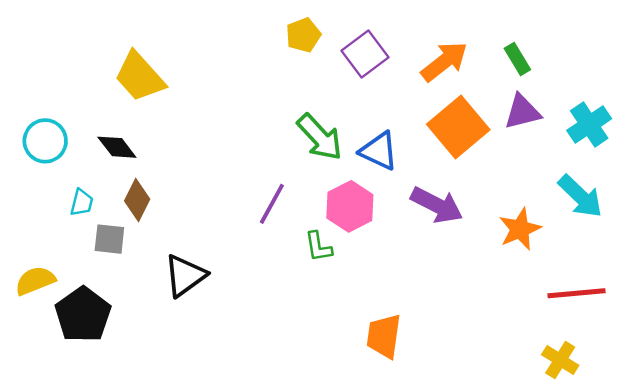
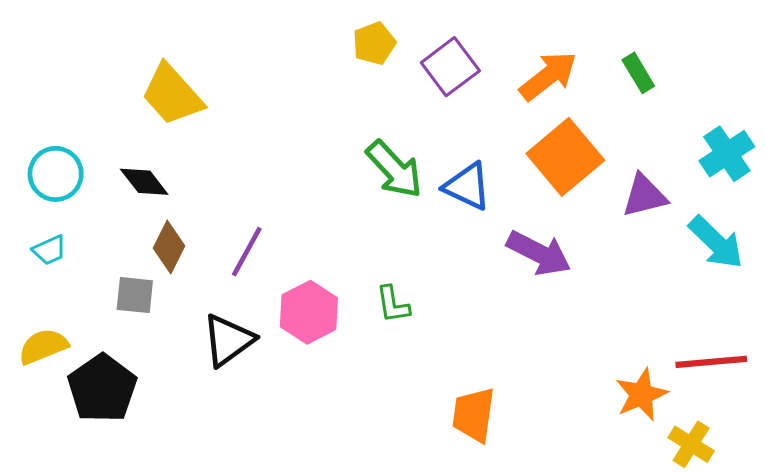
purple triangle: (522, 112) -> (645, 196), moved
cyan trapezoid: (82, 203) -> (49, 250), moved, turned 52
purple line: (272, 204) -> (247, 252), moved
pink hexagon: (350, 206) -> (309, 312), moved
orange star: (520, 229) -> (641, 395), moved

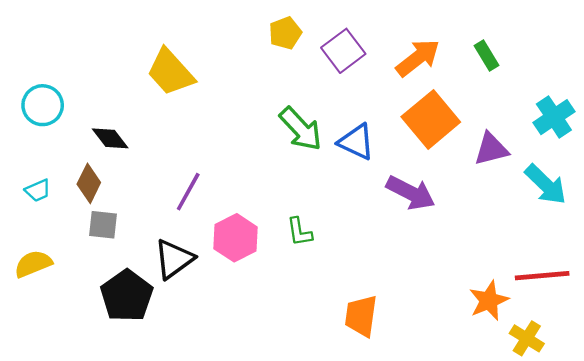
yellow trapezoid: (172, 95) -> (170, 72), moved
cyan circle: (56, 174) -> (43, 105), moved
brown diamond: (169, 247) -> (89, 183), moved
black pentagon: (102, 388) -> (127, 296), moved

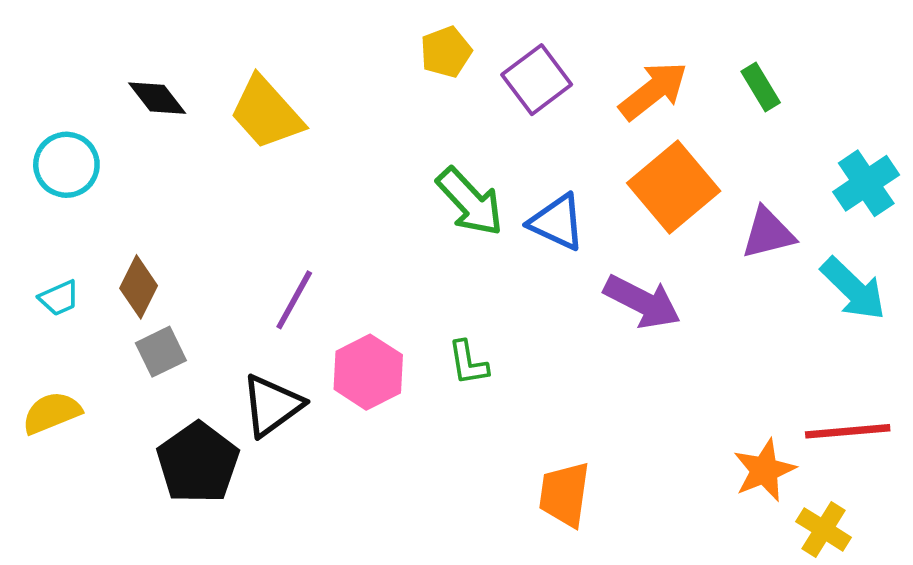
black diamond: (110, 138) -> (157, 98), moved
gray square: (103, 225) -> (161, 352), turned -32

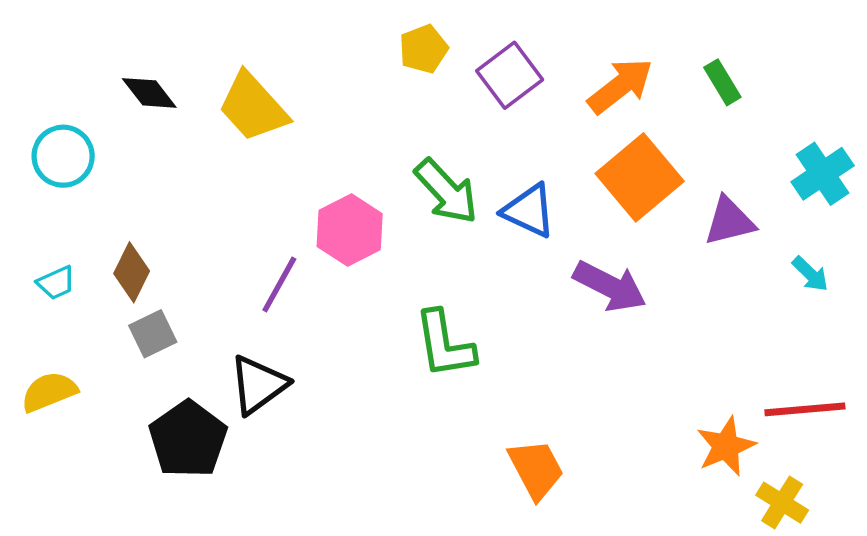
cyan arrow: (853, 289) -> (810, 274), size x0.6
green L-shape: (468, 363) -> (445, 344), size x1.6
pink hexagon: (368, 372) -> (350, 230), moved
orange trapezoid: (564, 494) -> (536, 469), turned 144

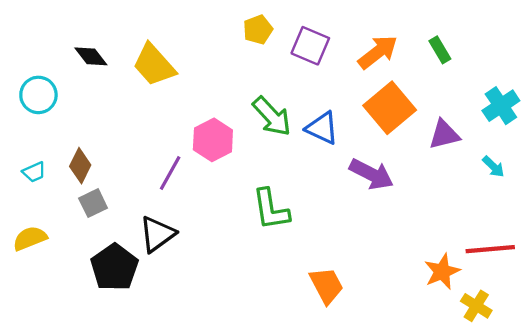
purple square: (510, 75) -> (310, 46), turned -30

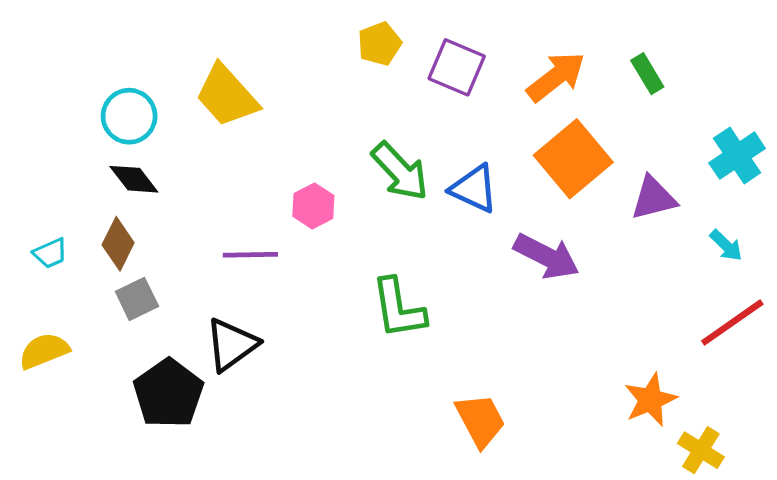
black diamond: (91, 56) -> (134, 179), moved
cyan circle: (38, 95) -> (129, 116), moved
pink hexagon: (213, 140) -> (313, 206), size x0.7
purple line: (170, 173) -> (250, 255), turned 60
red line: (490, 249) -> (732, 323), moved, turned -30

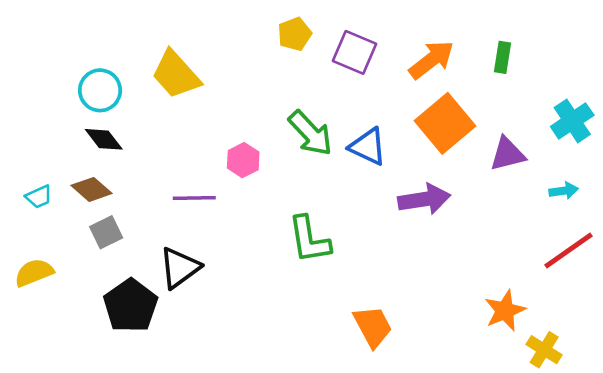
green rectangle: (647, 74) -> (502, 57), turned 40
brown diamond: (118, 244) -> (91, 189), turned -75
cyan arrow: (726, 245) -> (564, 191), turned -52
purple arrow: (546, 256) -> (424, 199), turned -36

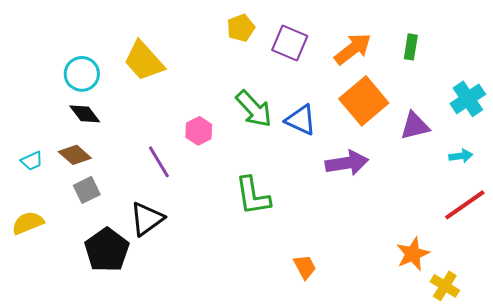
purple line: (194, 198) -> (159, 162), turned 60
orange trapezoid: (373, 326) -> (305, 267), size x0.7

